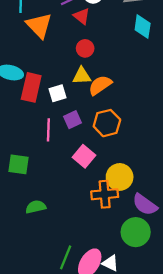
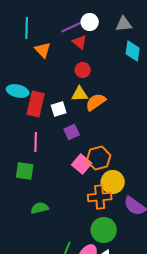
orange triangle: (39, 25) -> (43, 50), size x0.7
orange hexagon: (107, 123) -> (99, 158), moved
pink line: (48, 130) -> (36, 142), moved
green circle: (136, 232) -> (104, 230), moved

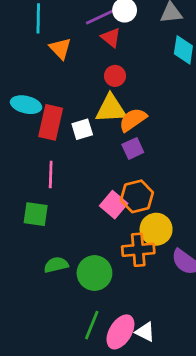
yellow triangle: (80, 94) -> (111, 109), size x1.4
purple square: (72, 132) -> (133, 148), moved
green circle: (104, 230) -> (94, 273), moved

